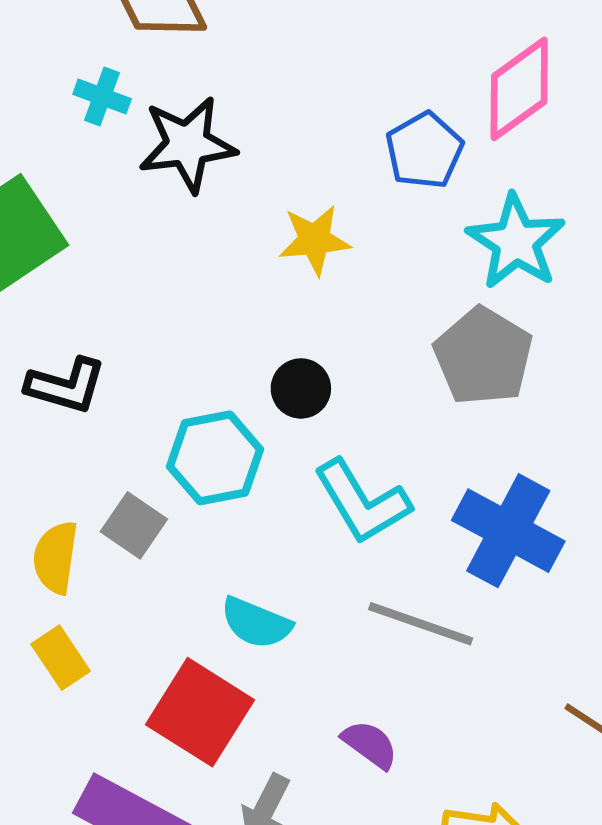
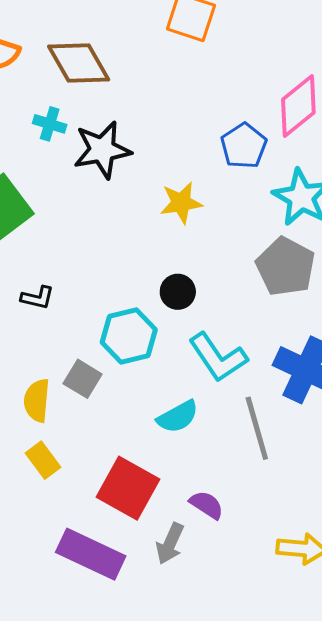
black L-shape: (66, 386) -> (37, 298), size x0.7
cyan semicircle: (256, 623) -> (178, 417), moved, turned -48
gray line: (421, 624) -> (257, 428), turned 58
purple semicircle: (370, 744) -> (207, 505), moved

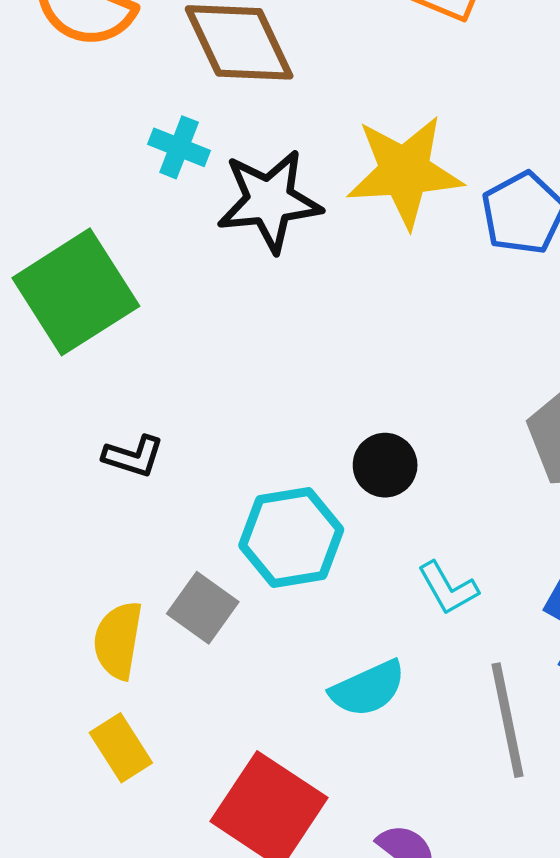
yellow star: (181, 203) -> (405, 172), moved, size x1.5
cyan L-shape: (218, 357) -> (448, 588), size x0.6

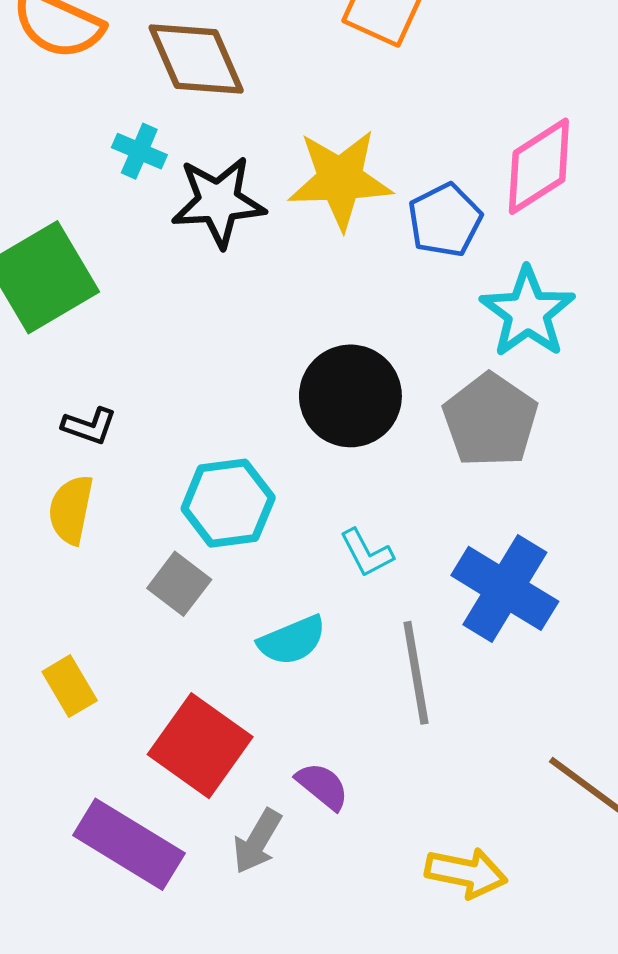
black circle: (385, 465) -> (350, 396), moved, size x1.8
gray square: (203, 608) -> (179, 584), moved
yellow semicircle: (118, 640) -> (71, 510), moved

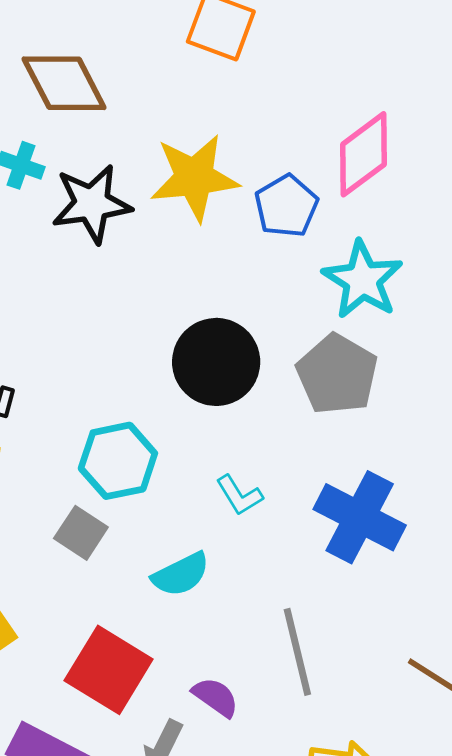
gray line: (416, 673) -> (297, 652), moved

